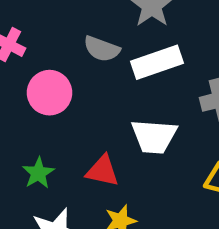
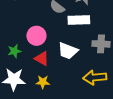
pink circle: (50, 93) -> (36, 36), moved

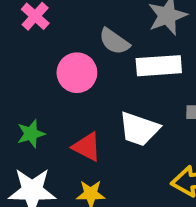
pink circle: (36, 36) -> (77, 73), moved

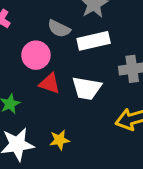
red triangle: (87, 147) -> (50, 83), moved

